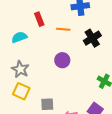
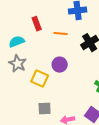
gray star: (20, 69) -> (18, 64), moved
yellow square: (21, 91) -> (40, 79), moved

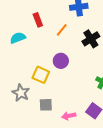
orange line: (61, 34) -> (62, 30), turned -56
gray star: (18, 64) -> (21, 93), moved

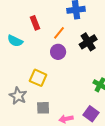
cyan semicircle: (18, 38) -> (15, 41), turned -133
purple circle: (61, 61) -> (58, 52), moved

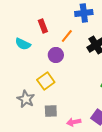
purple circle: (58, 52) -> (56, 55), moved
yellow square: (38, 78) -> (46, 81), turned 30

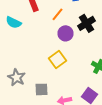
purple circle: (56, 55) -> (66, 33), moved
yellow square: (46, 81) -> (58, 59), moved

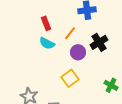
cyan semicircle: (14, 22) -> (47, 43), moved

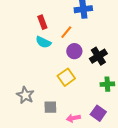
black cross: (99, 42) -> (98, 56), moved
green cross: (111, 85) -> (107, 84), turned -32

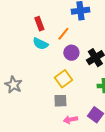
gray star: (25, 95) -> (13, 85), moved
gray square: (50, 107) -> (60, 101), moved

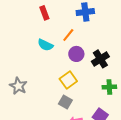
red rectangle: (39, 24) -> (44, 13), moved
gray square: (60, 101) -> (65, 102), turned 32

